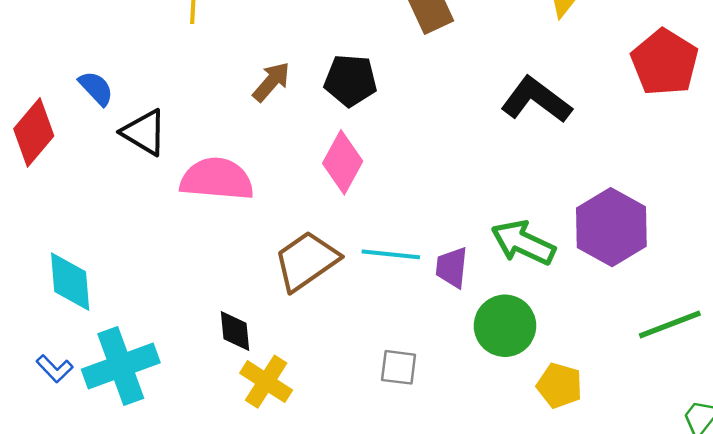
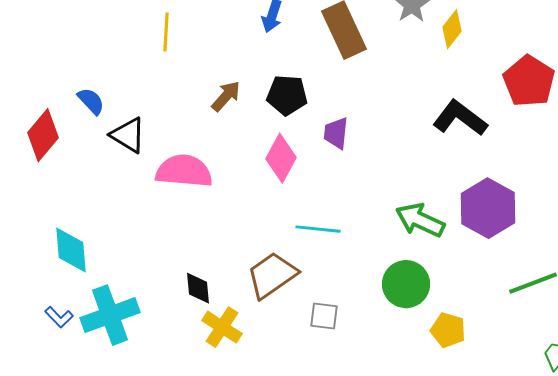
black L-shape: (536, 100) -> (460, 118), moved
brown trapezoid: (306, 261) -> (272, 275), moved
purple trapezoid: (452, 267) -> (336, 133), moved

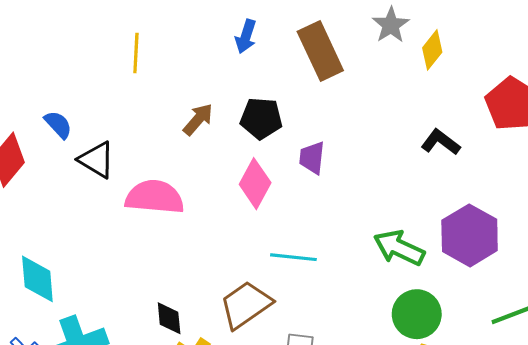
black L-shape: (460, 118) -> (441, 142), size x0.7
green circle: (406, 284) -> (417, 314), moved

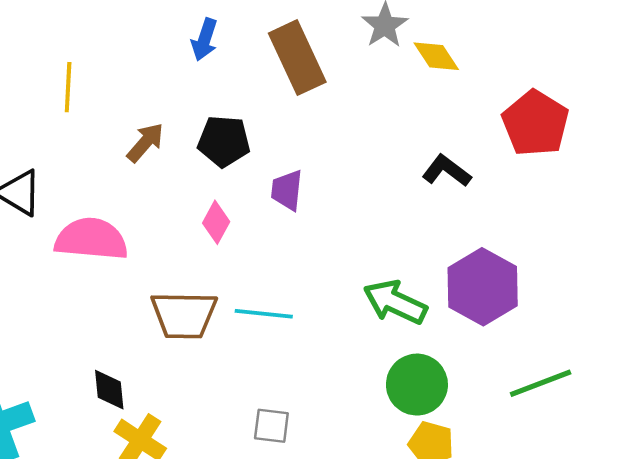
yellow diamond: (432, 50) -> (436, 56), turned -72
yellow line: (136, 53) -> (68, 87), moved
pink diamond: (255, 184) -> (216, 222), size x0.7
brown trapezoid: (246, 305) -> (184, 315), moved, turned -144

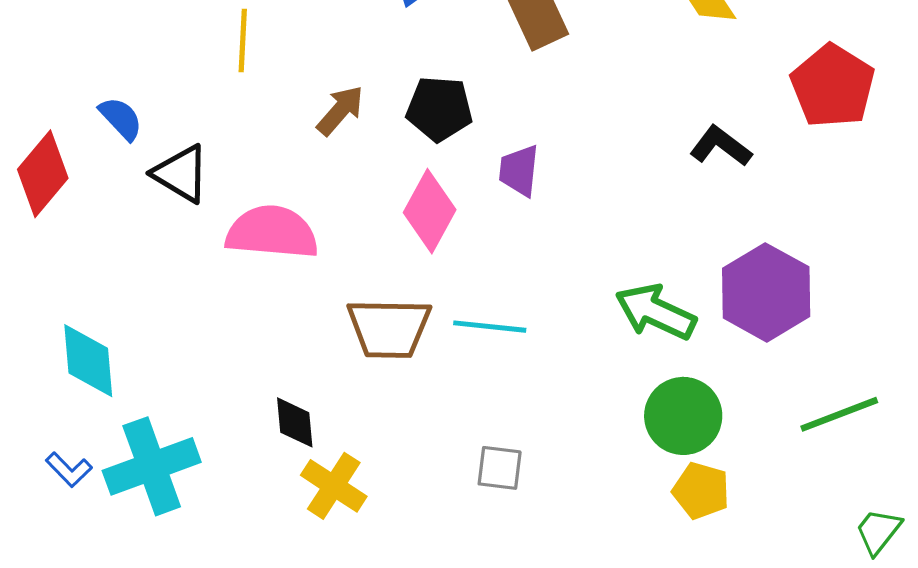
pink diamond: (216, 222) -> (430, 211), size x1.5

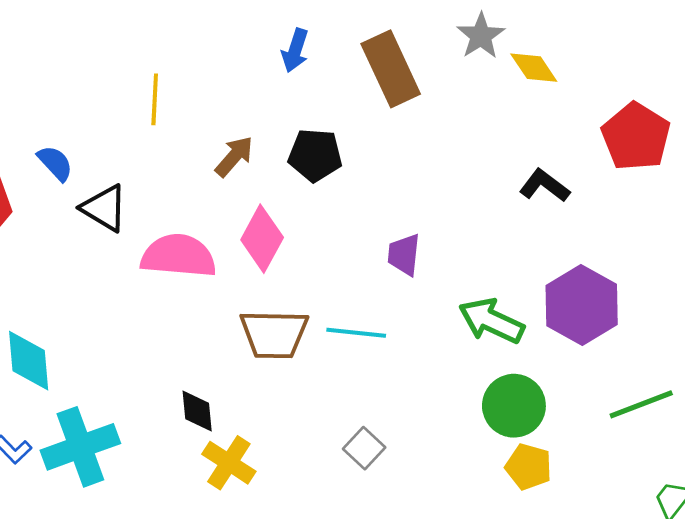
purple trapezoid: (519, 171) -> (404, 255), moved
pink diamond: (430, 211) -> (262, 239), moved
gray square: (500, 468) -> (364, 448), turned 36

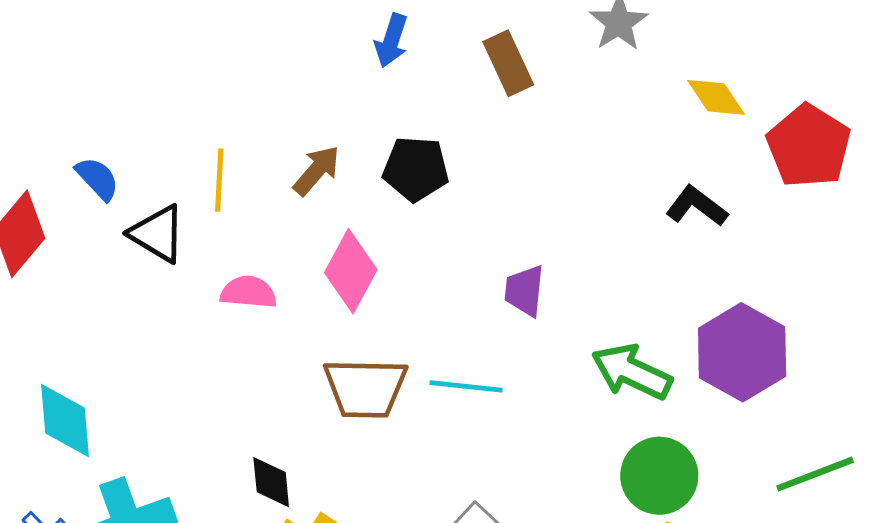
yellow diamond: (534, 68) -> (716, 97), moved
brown rectangle: (391, 69) -> (508, 63), size x0.7
yellow line: (155, 99) -> (219, 180), moved
pink semicircle: (179, 256) -> (248, 292), size x0.6

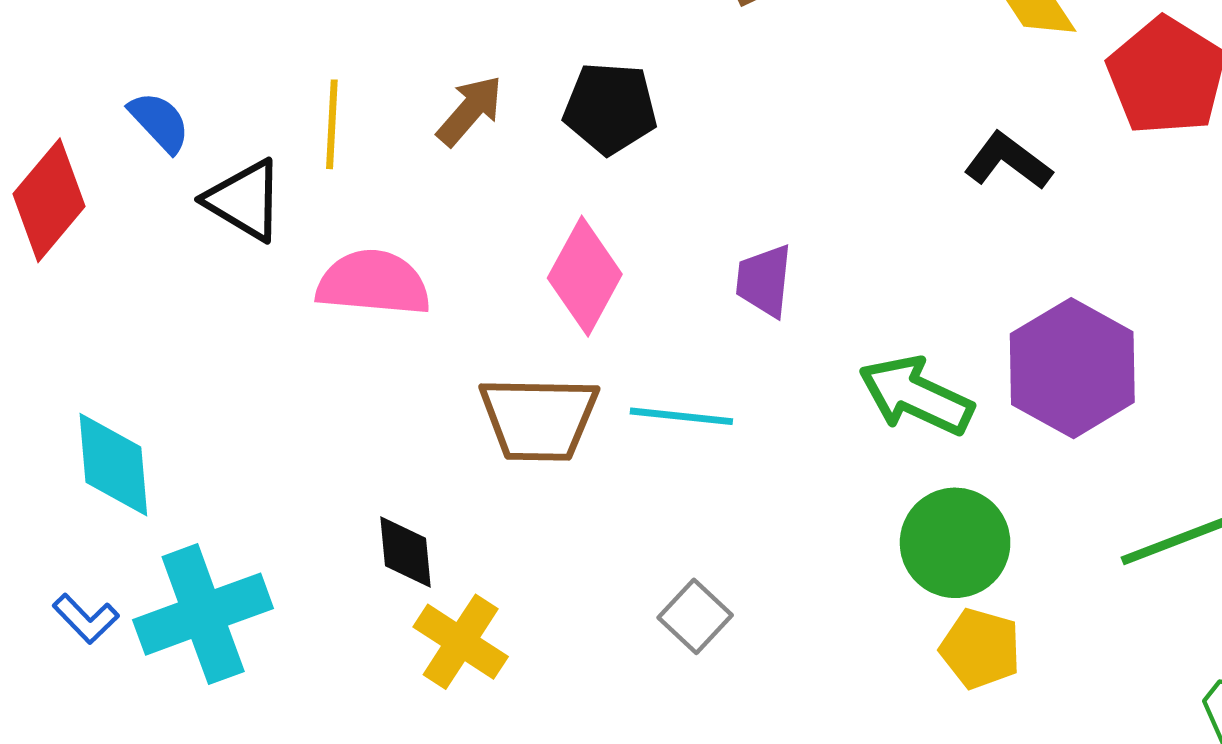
pink diamond: (351, 271) -> (585, 276), moved
pink semicircle: (248, 292) -> (373, 283), size x1.4

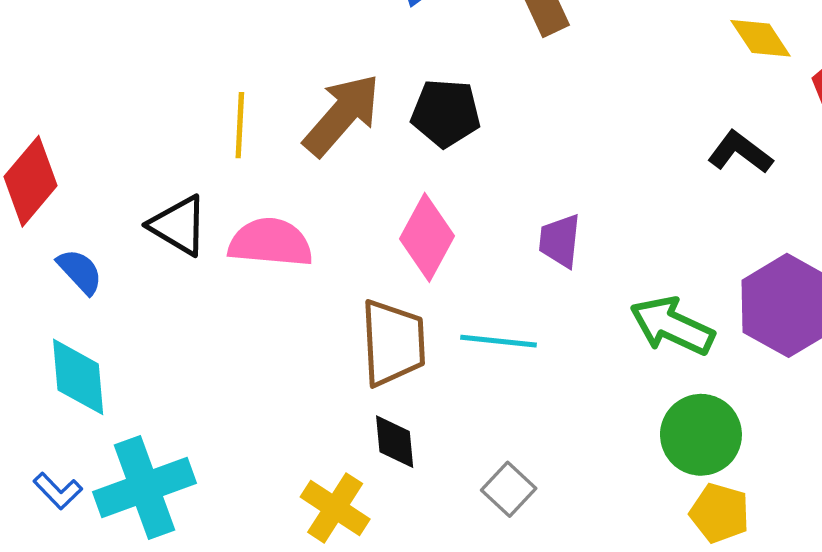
brown arrow: (470, 111) -> (342, 115), size x1.6
blue semicircle: (159, 122) -> (80, 271), moved
black triangle: (244, 200) -> (179, 225), moved
brown trapezoid: (539, 419) -> (393, 343), turned -94
black diamond: (405, 552) -> (395, 442), moved

